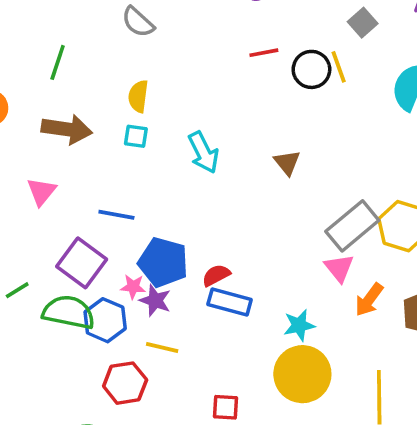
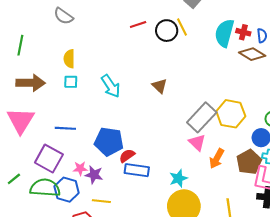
pink triangle: (41, 192) -> (21, 121), size x1.6
blue pentagon: (163, 262) -> (109, 142), moved

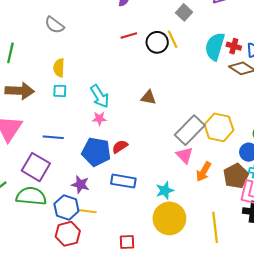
brown triangle: (159, 86) -> (148, 97), turned -35
red semicircle: (127, 156) -> (120, 147), moved
pink star: (80, 168) -> (99, 119), moved
blue hexagon: (67, 190) -> (66, 207), moved

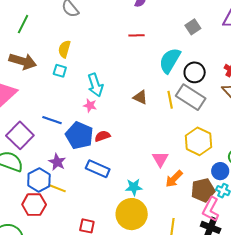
yellow line: (173, 39) -> (170, 100), moved
black circle: (157, 42) -> (195, 72), moved
cyan semicircle: (215, 46) -> (170, 60), moved
gray rectangle: (190, 130) -> (191, 97), moved, turned 64
blue line: (53, 137) -> (52, 120), moved

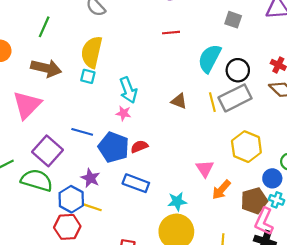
gray square: (193, 27) -> (233, 20), turned -35
yellow semicircle: (64, 49) -> (92, 52), size x1.6
gray rectangle: (191, 97) -> (235, 98), turned -56

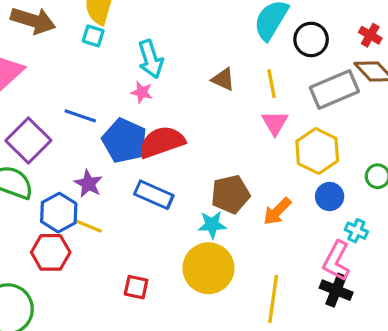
gray rectangle: (235, 98) -> (334, 90), moved
red semicircle: (139, 147) -> (162, 142), size x1.8
pink triangle: (205, 169) -> (275, 123), moved
blue circle: (272, 178) -> (330, 196), moved
brown pentagon: (254, 201) -> (230, 194), moved

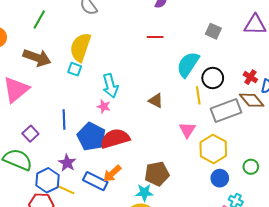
yellow line: (272, 84) -> (198, 95), moved
blue line: (80, 116) -> (64, 120), turned 66
purple square: (28, 140) -> (30, 134), size x0.6
blue rectangle: (154, 195) -> (95, 181), moved
orange arrow: (277, 211) -> (112, 174), moved

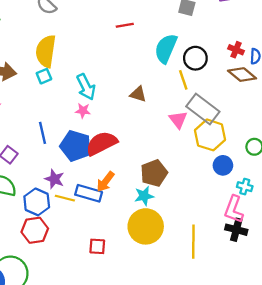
cyan square: (75, 69) -> (44, 76), turned -32
gray rectangle: (226, 110) -> (203, 109), moved, turned 68
yellow line: (66, 190) -> (65, 198), moved

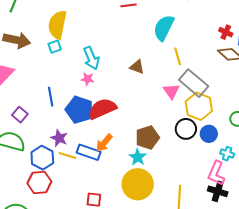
black circle: (195, 58) -> (186, 129), moved
cyan star: (144, 196) -> (138, 157), turned -30

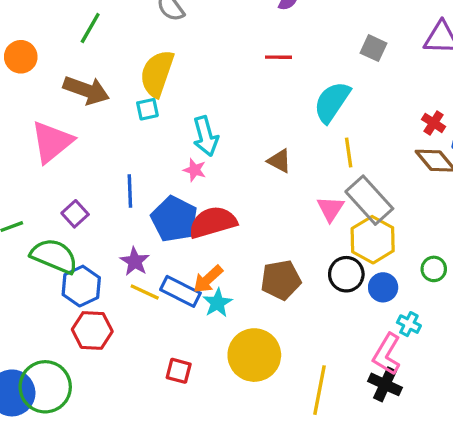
cyan star: (138, 157) -> (217, 303), moved
blue hexagon: (42, 158) -> (81, 286), moved

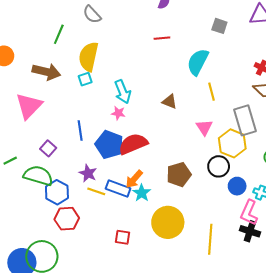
green line: (90, 28) -> (59, 34), moved
gray rectangle: (369, 200) -> (245, 120), moved, turned 32
blue circle: (383, 287) -> (237, 186), moved

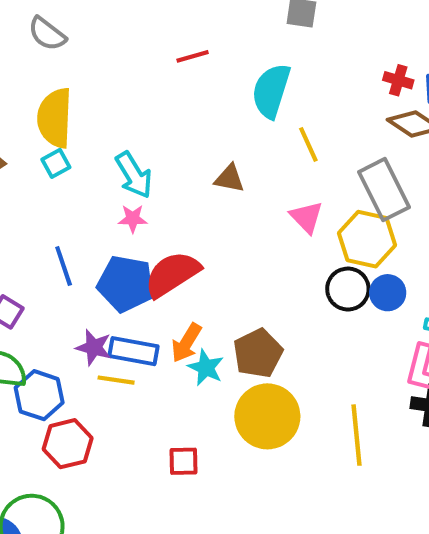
brown pentagon: (179, 174) -> (258, 353), moved
blue circle: (237, 186) -> (388, 293), moved
blue rectangle: (118, 189) -> (133, 351), moved

